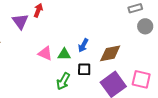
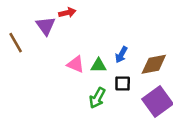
red arrow: (38, 10) -> (67, 13), turned 56

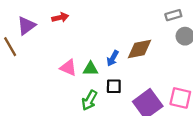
purple triangle: (46, 26) -> (26, 26), moved, turned 30
brown diamond: (154, 64) -> (140, 49), moved

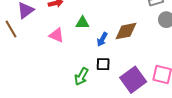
pink triangle: (68, 68) -> (57, 35), moved
green triangle: (91, 69) -> (82, 23), moved

